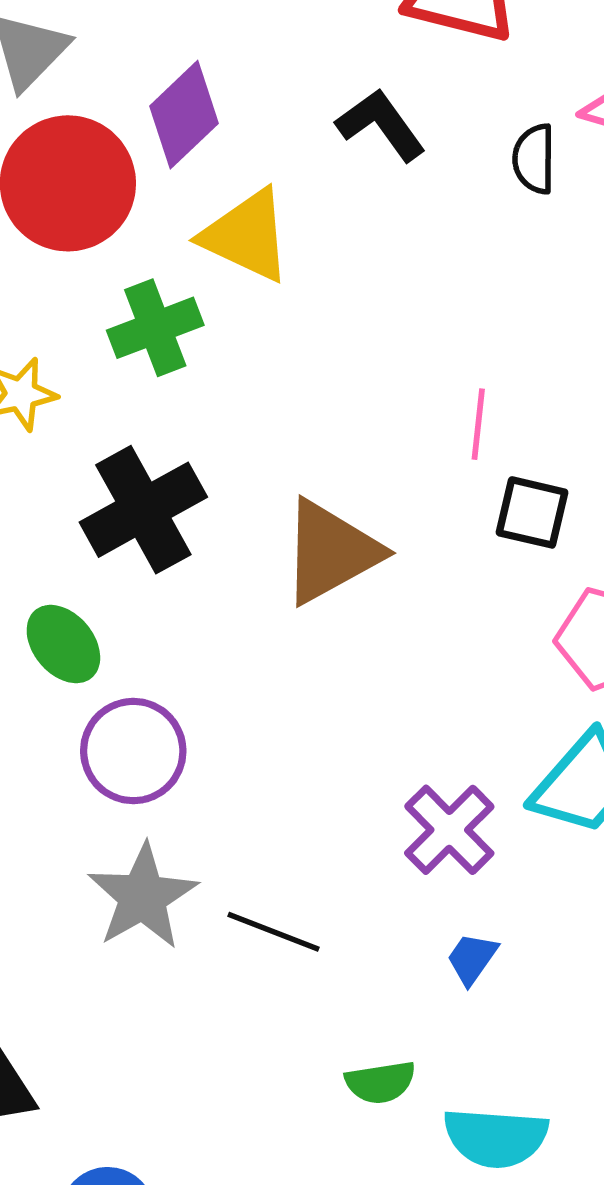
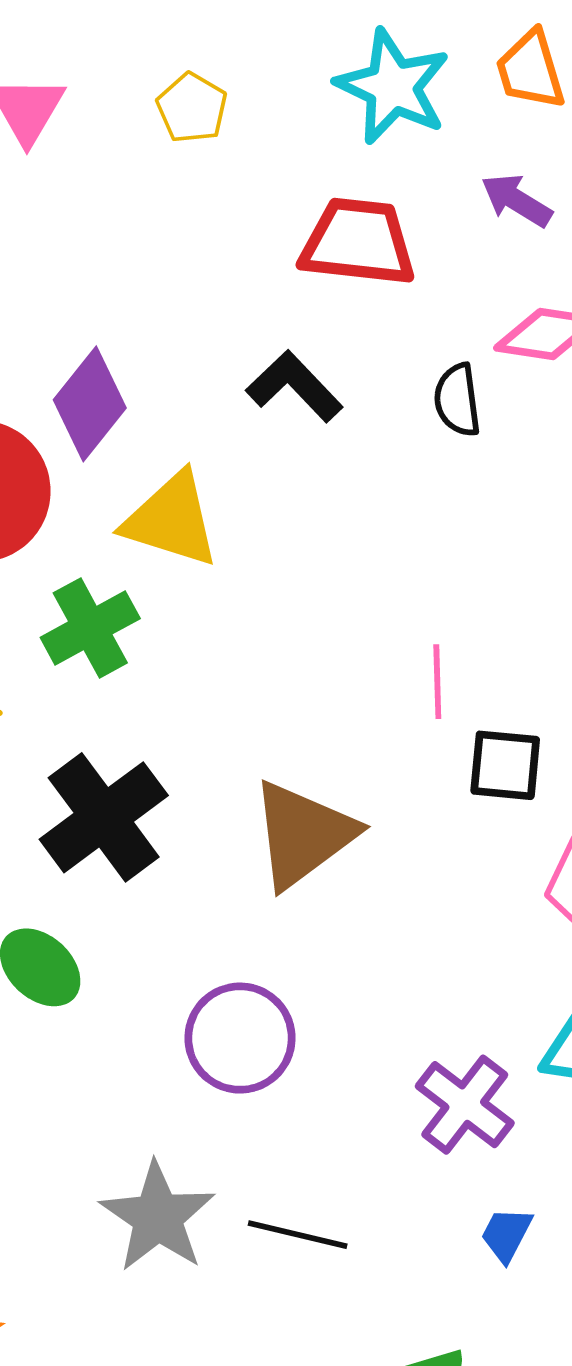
purple circle: (133, 751) -> (240, 1038), moved

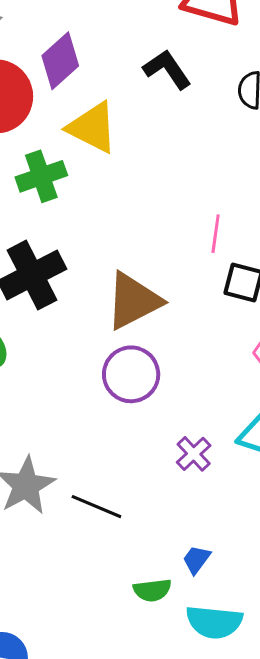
purple circle: (240, 1038) -> (131, 374), moved
purple cross: (465, 1105) -> (194, 454), size x0.7
blue trapezoid: (506, 1234) -> (197, 560), moved

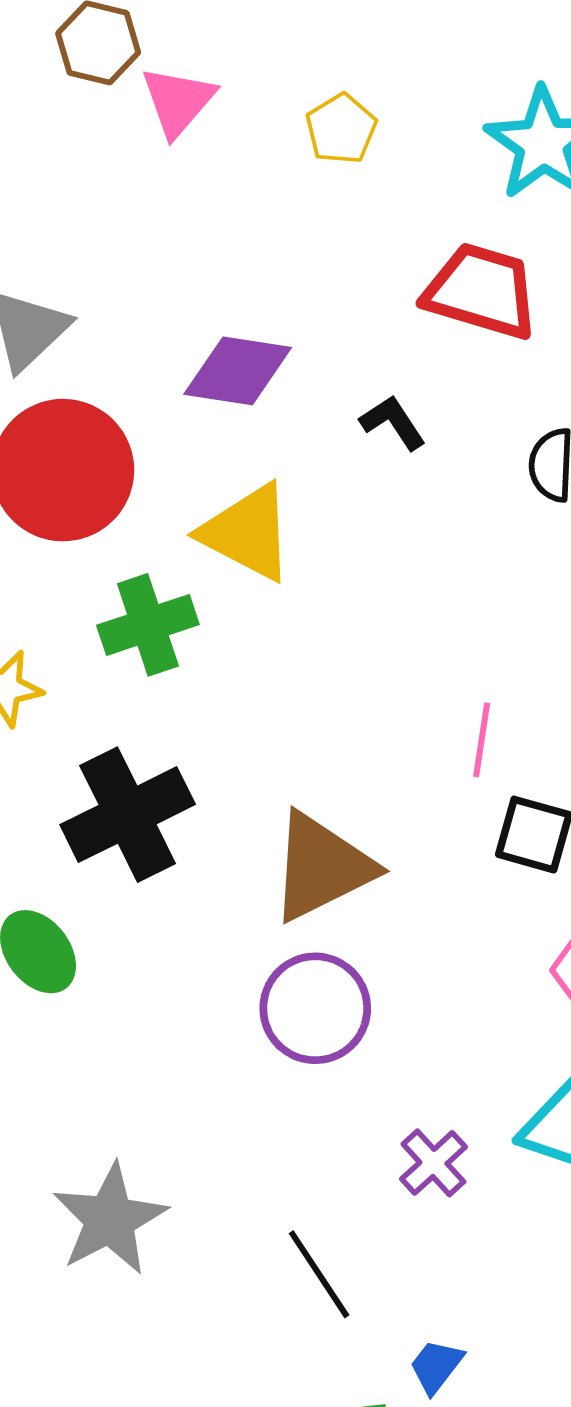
purple diamond: (60, 61) -> (238, 371), moved, turned 50
black L-shape: (167, 69) -> (393, 422), size x0.7
black line: (96, 507) -> (319, 1274), moved, turned 33

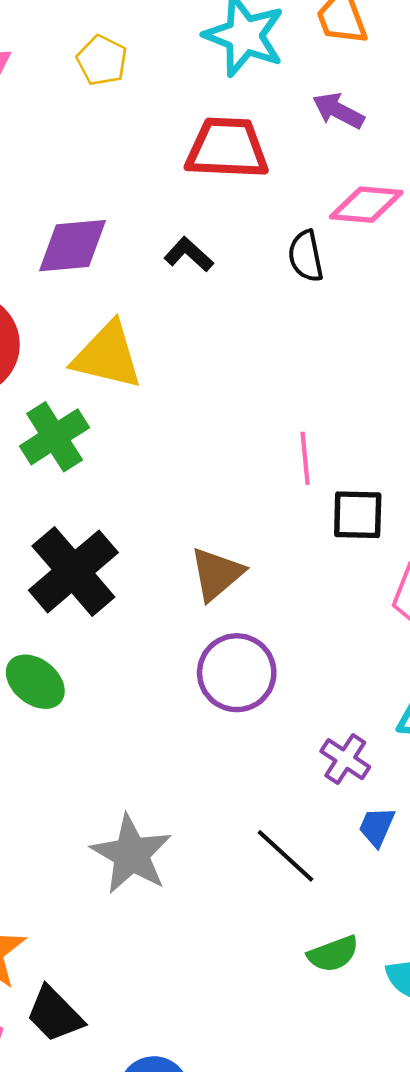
brown triangle: (322, 867) -> (217, 574), size x0.7
blue trapezoid: (436, 1366) -> (377, 827), moved

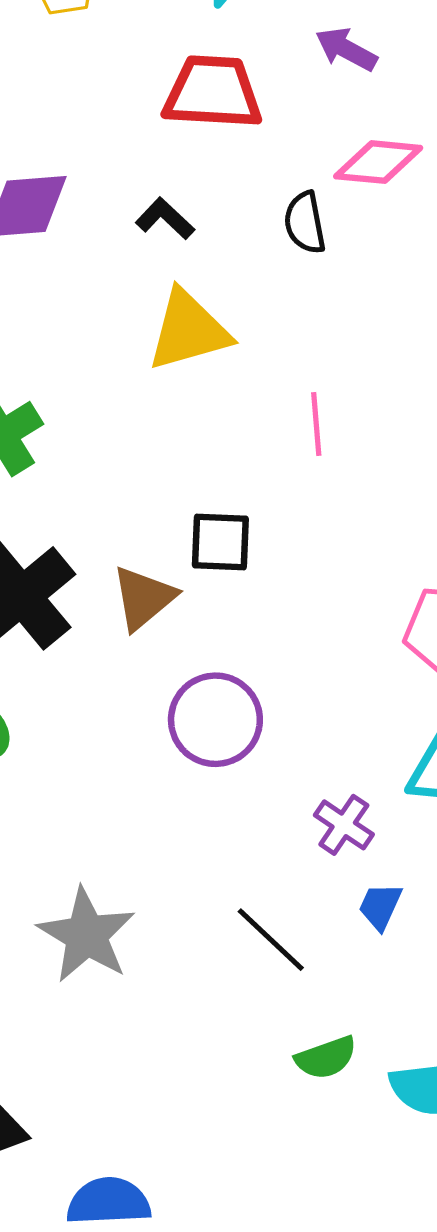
yellow triangle: (107, 356) -> (189, 330), moved, turned -30
pink line: (305, 458) -> (316, 424), moved
black square: (358, 515) -> (220, 542), moved
brown triangle: (217, 574) -> (143, 598), moved

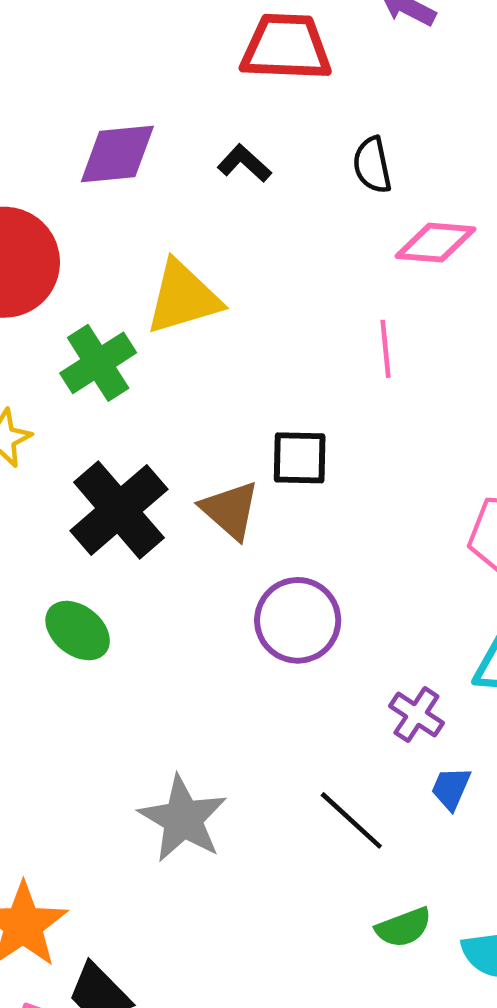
pink diamond: (378, 162) -> (436, 243), moved
yellow triangle: (189, 330) -> (183, 297), moved
brown triangle: (143, 598) -> (230, 510), turned -38

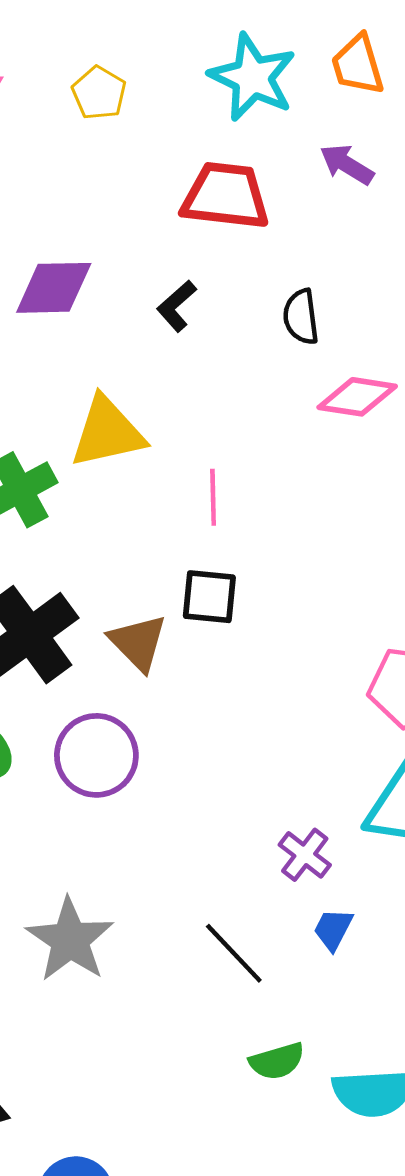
black L-shape: (244, 163) -> (177, 306), turned -88
pink line: (386, 349) -> (213, 497), moved
purple circle: (298, 620) -> (96, 755), moved

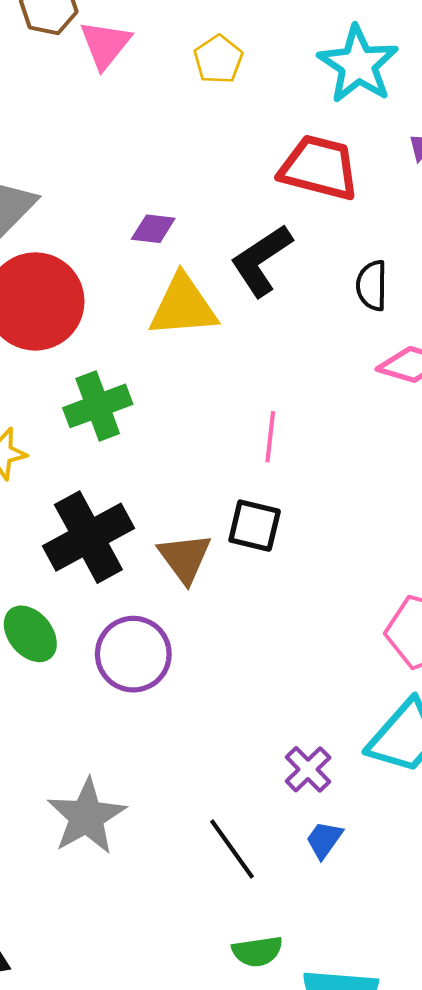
purple diamond: (54, 288) -> (153, 229), size x0.6
black L-shape: (177, 306) -> (261, 260), size x1.6
yellow triangle: (107, 432) -> (183, 306), moved

